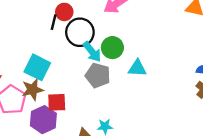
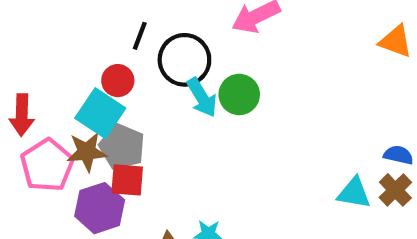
red circle: (64, 12) -> (118, 81), moved
cyan triangle: (137, 68) -> (354, 193), moved
gray pentagon: (98, 75) -> (122, 147), moved

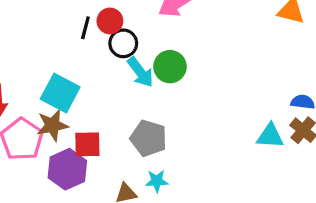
black circle: (184, 60) -> (123, 43), size x0.7
red circle: (118, 81) -> (110, 21), moved
gray pentagon: (122, 147) -> (149, 138), moved

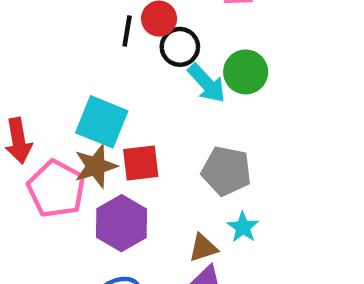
red square: (87, 144) -> (141, 163), moved
cyan star: (157, 181) -> (243, 227), turned -30

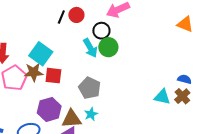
black circle: (180, 47) -> (101, 31), moved
purple hexagon: (122, 223) -> (49, 109), moved
brown triangle: (203, 248) -> (72, 119), size x1.5

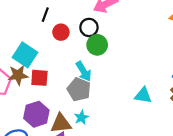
red circle: (76, 15) -> (61, 32), moved
cyan arrow: (90, 48) -> (84, 71), moved
cyan triangle: (162, 97) -> (143, 95), moved

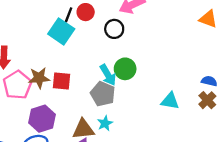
red circle: (61, 32) -> (86, 12), moved
green circle: (97, 45) -> (125, 69), moved
cyan square: (25, 55) -> (61, 31), moved
purple hexagon: (36, 114) -> (42, 119), moved

